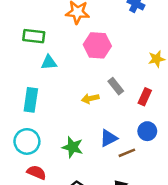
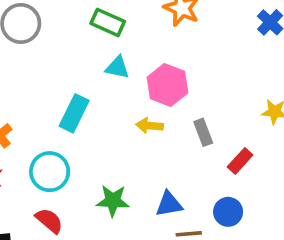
pink hexagon: (97, 45) -> (167, 85), moved
yellow arrow: (90, 99) -> (150, 126), moved
green star: (73, 147) -> (113, 201), turned -30

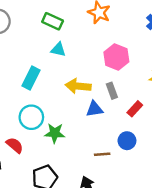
pink hexagon: (167, 85) -> (116, 57), moved
yellow arrow: (150, 126) -> (78, 86), size x1.5
cyan circle: (50, 172) -> (31, 117), moved
blue triangle: (169, 204) -> (94, 109), moved

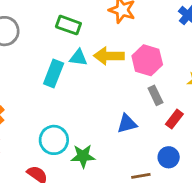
cyan rectangle: (31, 78) -> (54, 74), moved
yellow arrow: (78, 86) -> (109, 56), moved
gray rectangle: (112, 91) -> (155, 95), moved

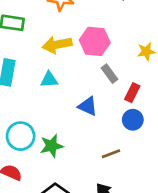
cyan triangle: (78, 58) -> (49, 80), moved
blue triangle: (127, 124) -> (88, 106), turned 50
blue circle: (169, 157) -> (133, 120), moved

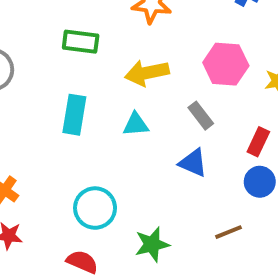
pink hexagon: (95, 41) -> (226, 64), moved
gray rectangle: (110, 74) -> (201, 116), moved
green star: (52, 146) -> (152, 244), moved

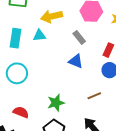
cyan triangle: (136, 124) -> (39, 35), moved
cyan circle: (95, 208) -> (17, 73), moved

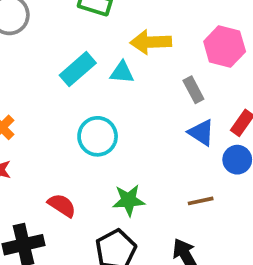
cyan rectangle: (16, 38) -> (78, 69), turned 30
blue triangle: (76, 61) -> (201, 133), moved
cyan circle: (17, 73) -> (98, 136), moved

